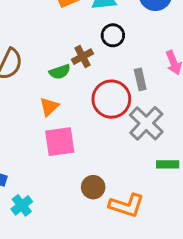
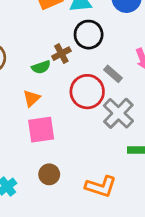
black circle: (113, 35) -> (89, 35), size x1.4
gray rectangle: (140, 79) -> (113, 74), turned -36
brown circle: (93, 187) -> (49, 174), moved

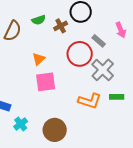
green semicircle: (41, 67) -> (39, 20), moved
brown circle: (49, 174) -> (55, 130), moved, size x1.5
orange L-shape: (101, 187) -> (90, 101), moved

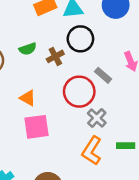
orange triangle: (39, 59) -> (28, 98), turned -48
gray cross: (103, 70) -> (97, 118), moved, size x0.7
orange L-shape: (90, 101) -> (92, 151), turned 105

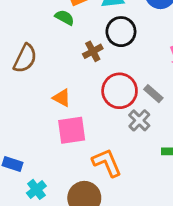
green semicircle: (28, 49) -> (65, 17), moved, turned -132
gray rectangle: (103, 75) -> (153, 94), moved
orange L-shape: (92, 151) -> (107, 163), moved, turned 124

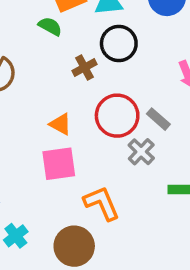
orange triangle: (62, 98) -> (60, 124), moved

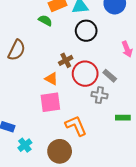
brown cross: (84, 68) -> (66, 60), moved
gray cross: (141, 152) -> (99, 95), turned -35

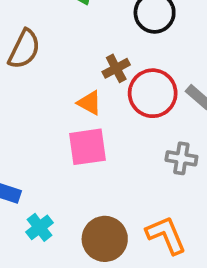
gray cross: (99, 95) -> (181, 158), moved
orange L-shape: (76, 126) -> (166, 235), moved

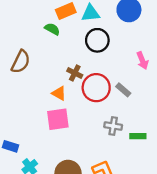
brown cross: (116, 68) -> (75, 73), turned -35

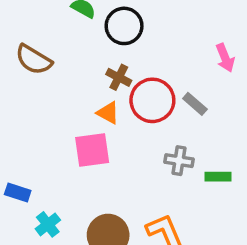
black circle: (97, 40) -> (124, 26), moved
brown semicircle: (21, 62) -> (34, 60), turned 95
orange triangle: (59, 93) -> (108, 113), moved

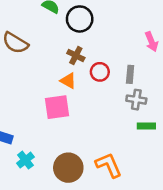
red circle: (152, 100) -> (100, 72), size x0.6
gray rectangle: (195, 104) -> (130, 74), turned 54
gray cross: (179, 161) -> (136, 100), moved

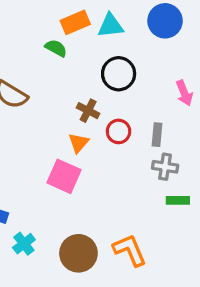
black circle: (80, 19) -> (119, 74), moved
orange triangle: (68, 81) -> (78, 143), turned 42
pink square: (57, 107) -> (64, 176), turned 32

